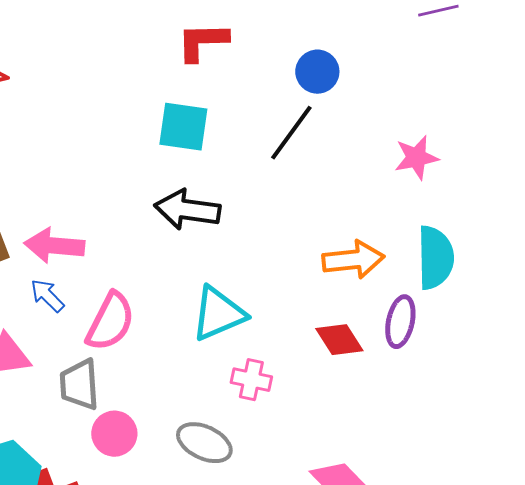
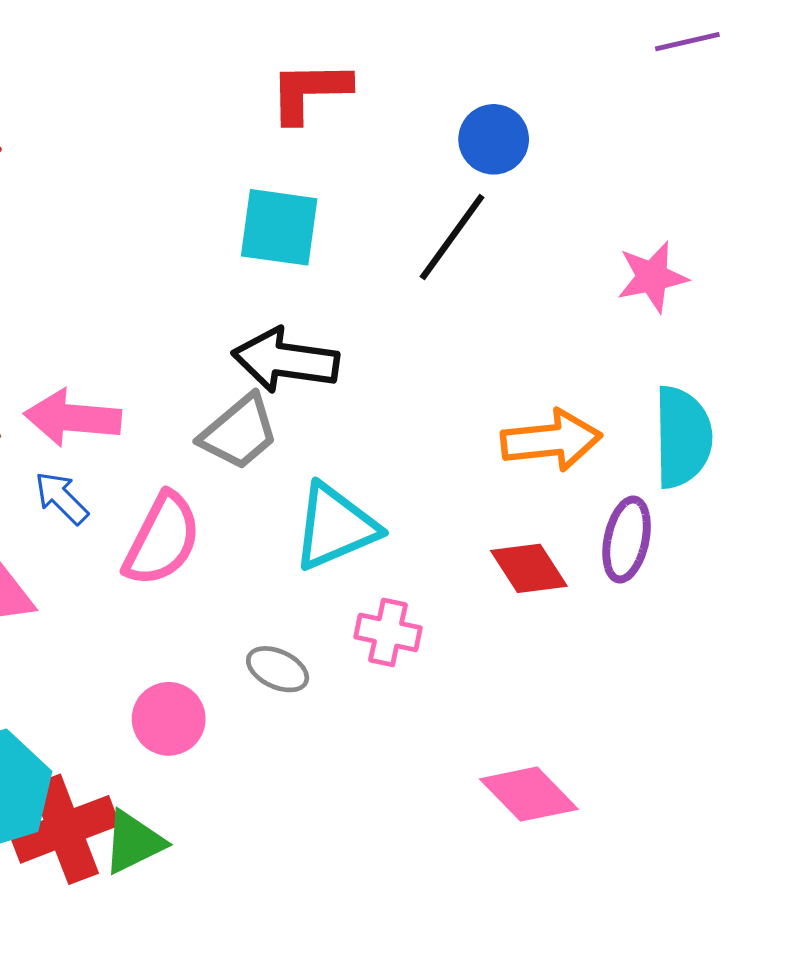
gray trapezoid: (79, 385) -> (239, 432), moved, turned -126
gray ellipse: (204, 443) -> (278, 669), moved, size x0.7

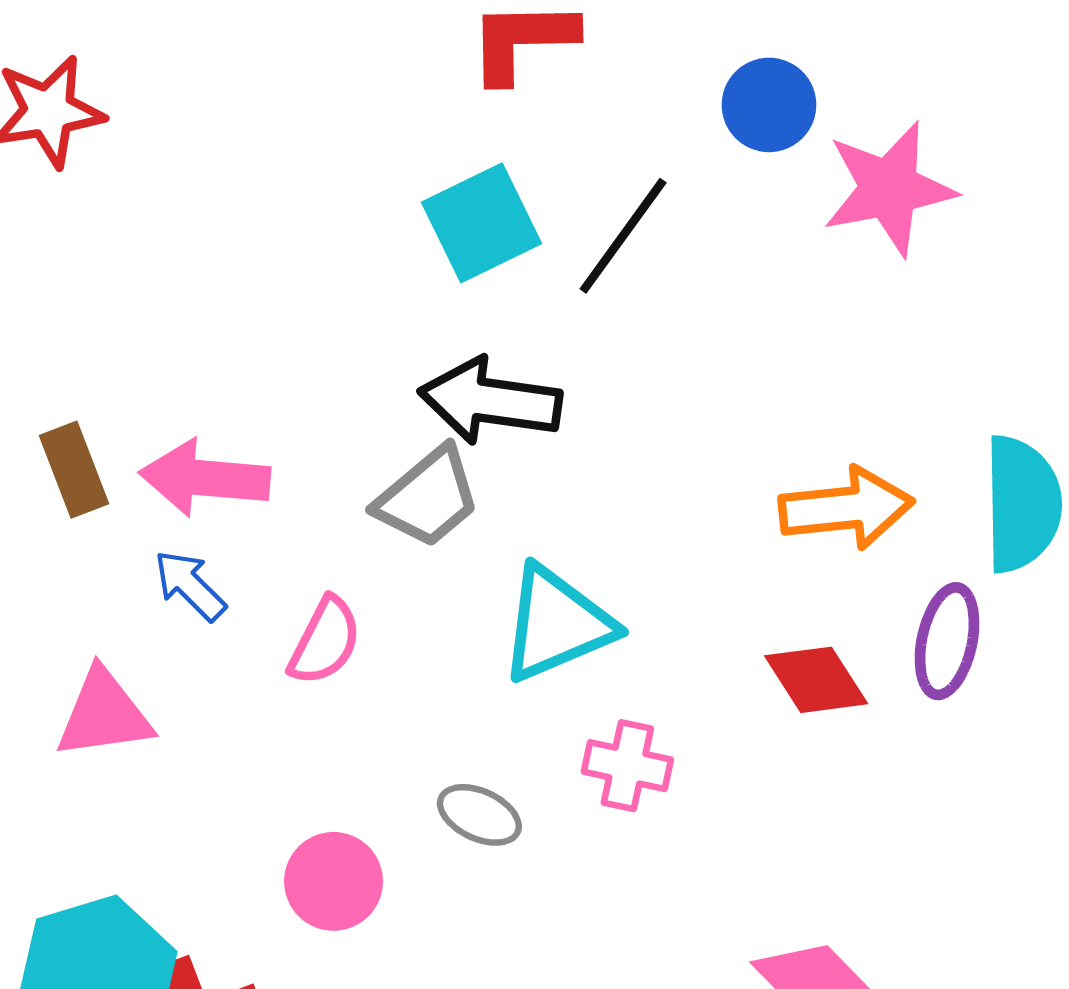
cyan square: (279, 227) -> (482, 223), turned -34
black line: (452, 237) -> (623, 236), moved
pink star: (652, 277) -> (889, 189), moved, size x1.4
pink semicircle: (162, 540) -> (325, 641), size x0.7

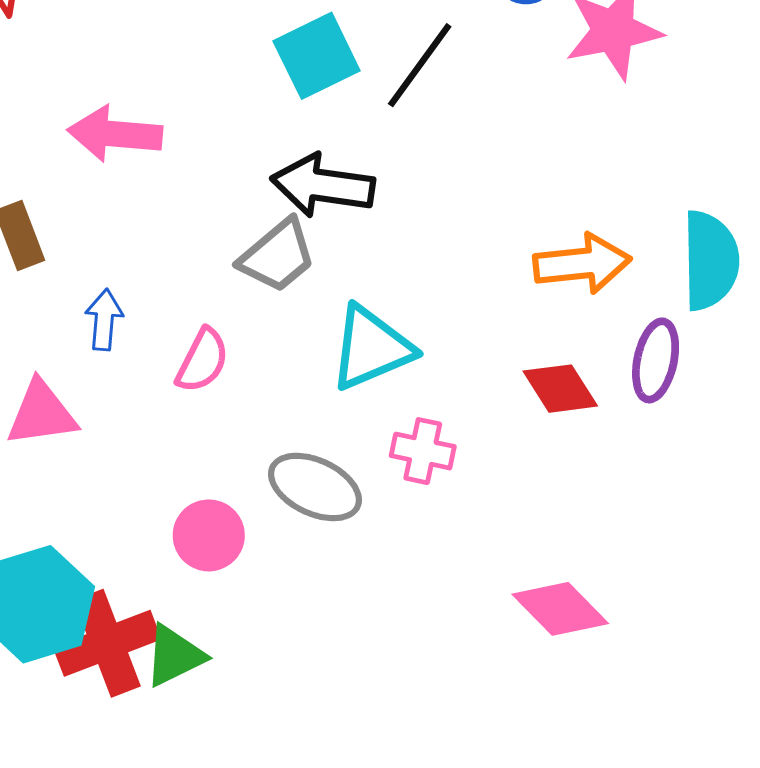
pink arrow: (205, 478) -> (115, 134), moved
blue arrow: (190, 585) -> (104, 320), turned 50
gray ellipse: (479, 815) -> (315, 487), size x1.5

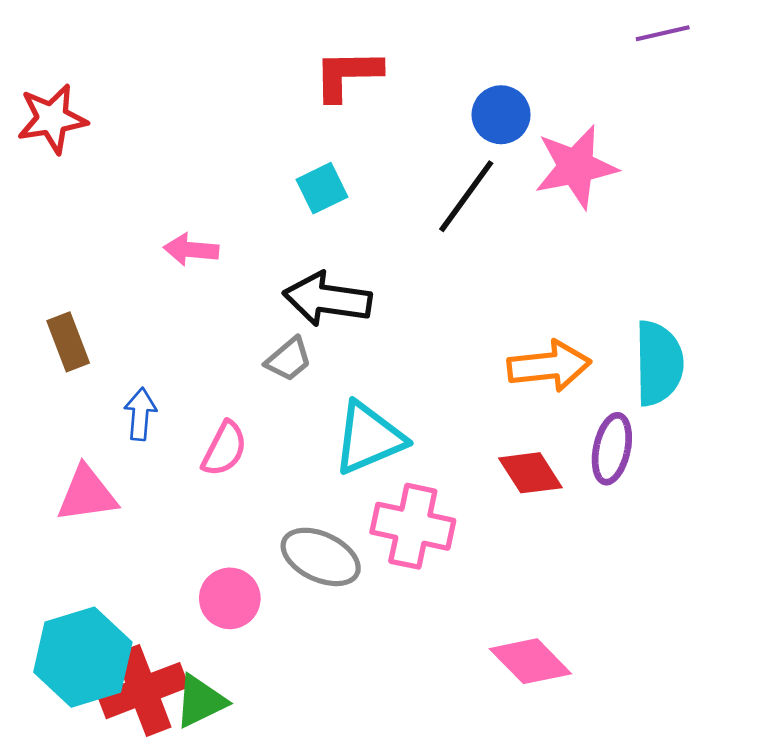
cyan square: (317, 56) -> (322, 188), size x0.7
black line: (420, 65) -> (466, 196), moved
pink arrow: (115, 134) -> (191, 250), moved, size x0.7
gray trapezoid: (277, 256) -> (289, 359), size x0.7
pink cross: (423, 451) -> (413, 526), size x1.5

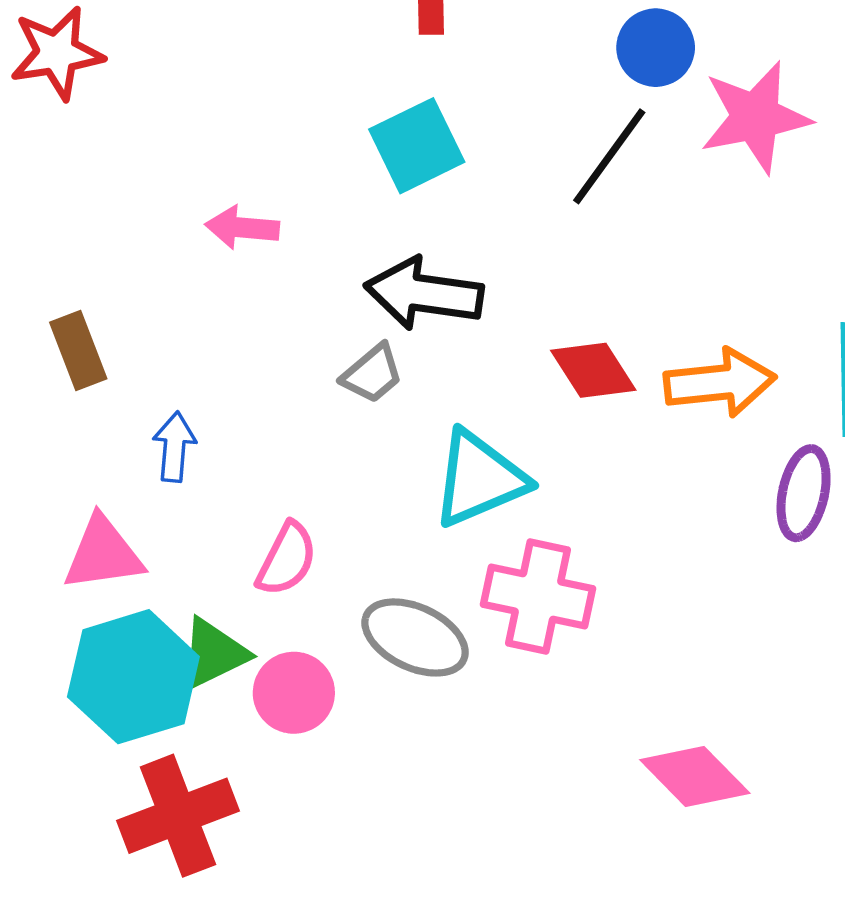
cyan square: (322, 188) -> (417, 146), size x1.4
pink semicircle: (224, 449) -> (287, 559), moved
red diamond: (530, 473) -> (593, 370), moved
cyan hexagon: (83, 657) -> (133, 677), moved
green triangle: (200, 701) -> (214, 654), moved

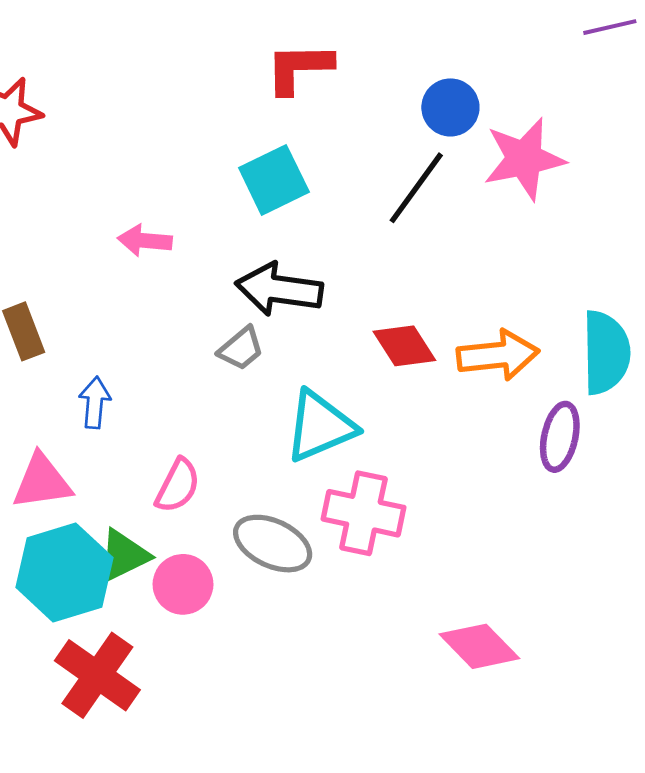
red cross: (178, 816) -> (97, 675), turned -34

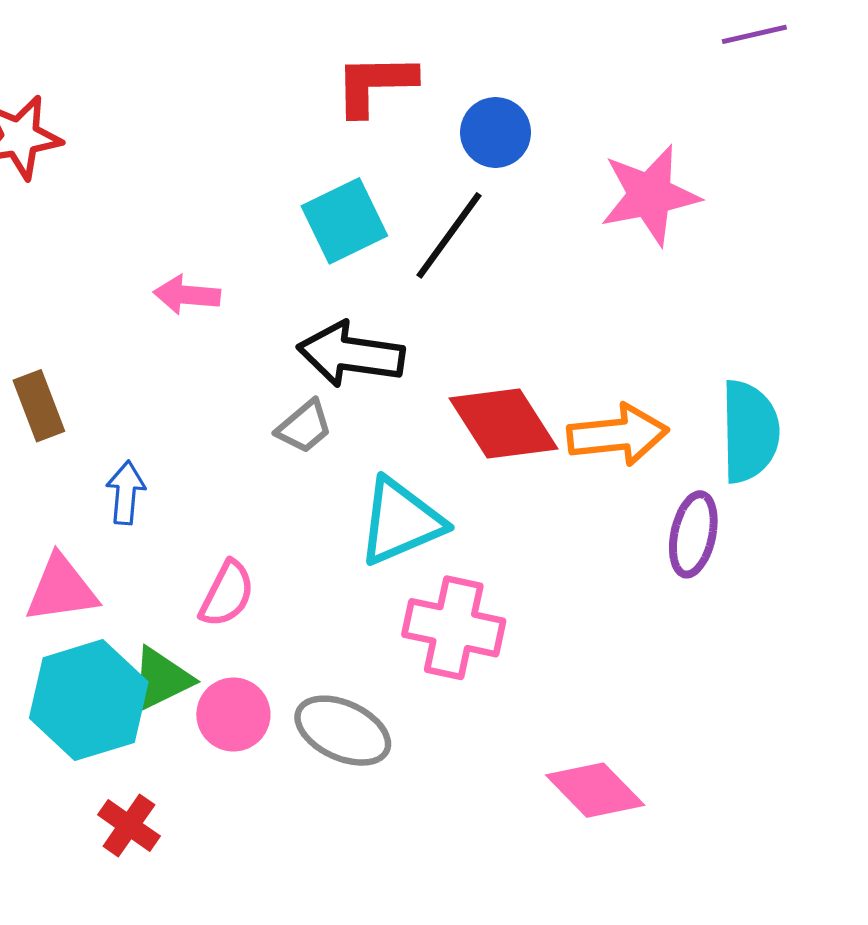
blue circle: (450, 107) -> (496, 132), moved
black line: (416, 188) -> (449, 235), moved
red diamond: (404, 346) -> (504, 423), size x1.4
gray ellipse: (273, 544) -> (343, 731), moved
red cross: (97, 675) -> (129, 825), size x0.6

